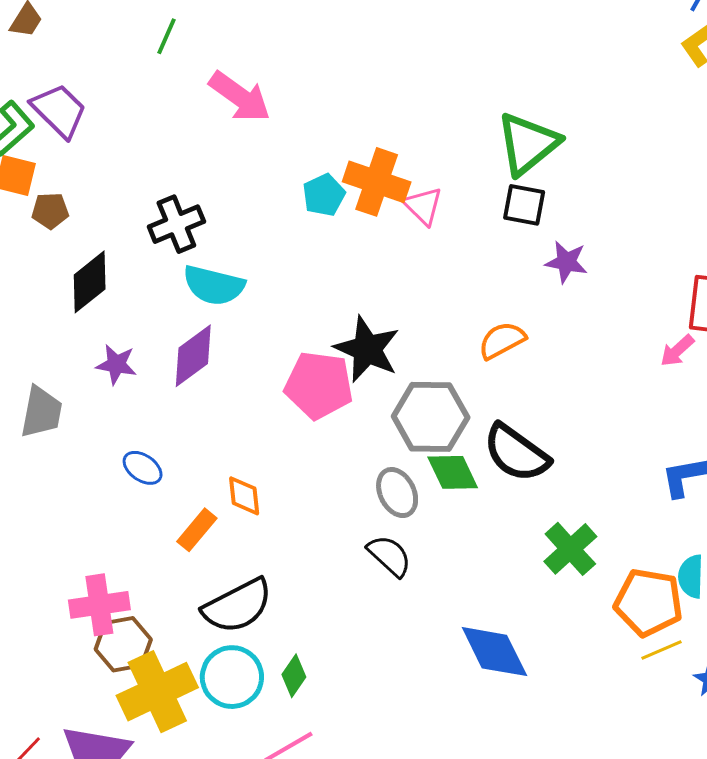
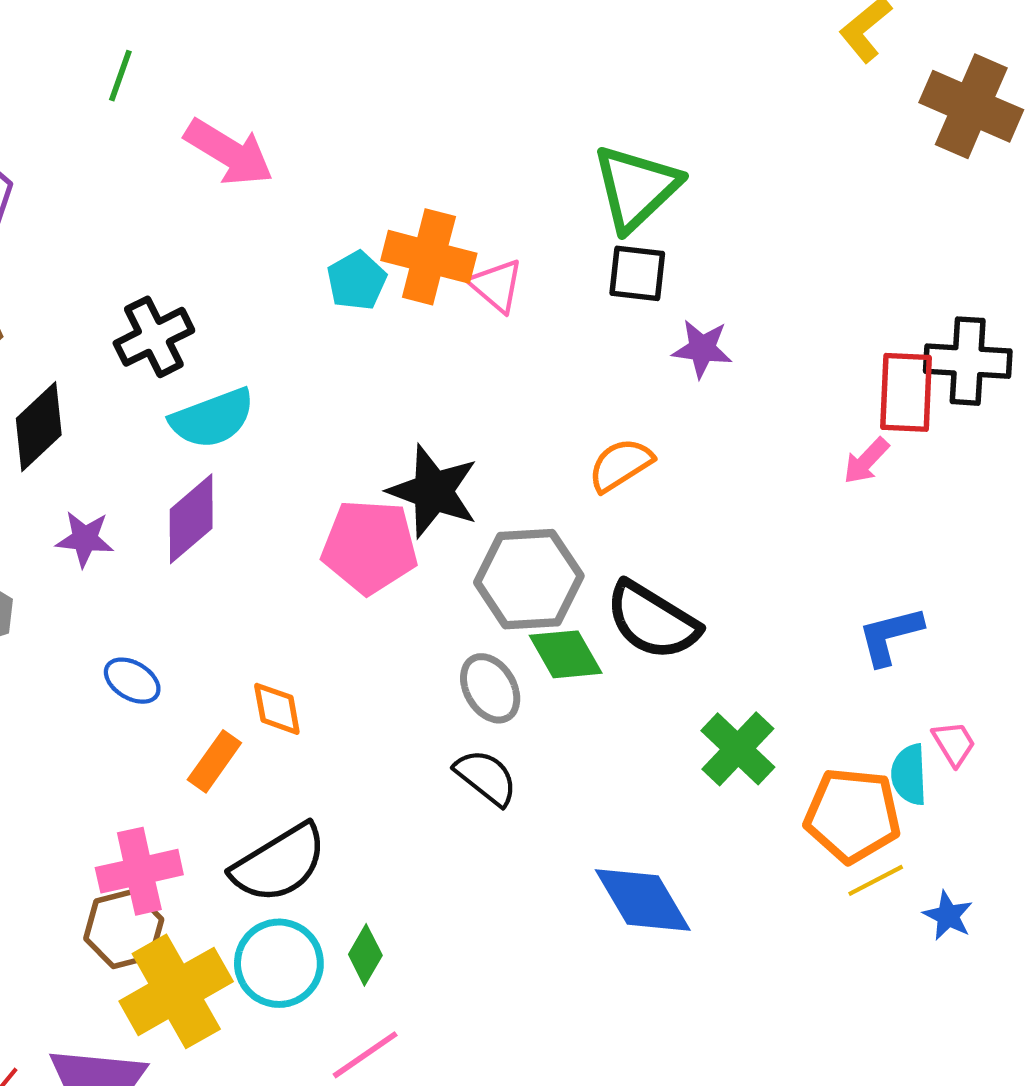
cyan semicircle: (214, 285) -> (212, 418), turned -30
pink cross: (99, 605) -> (139, 871), moved

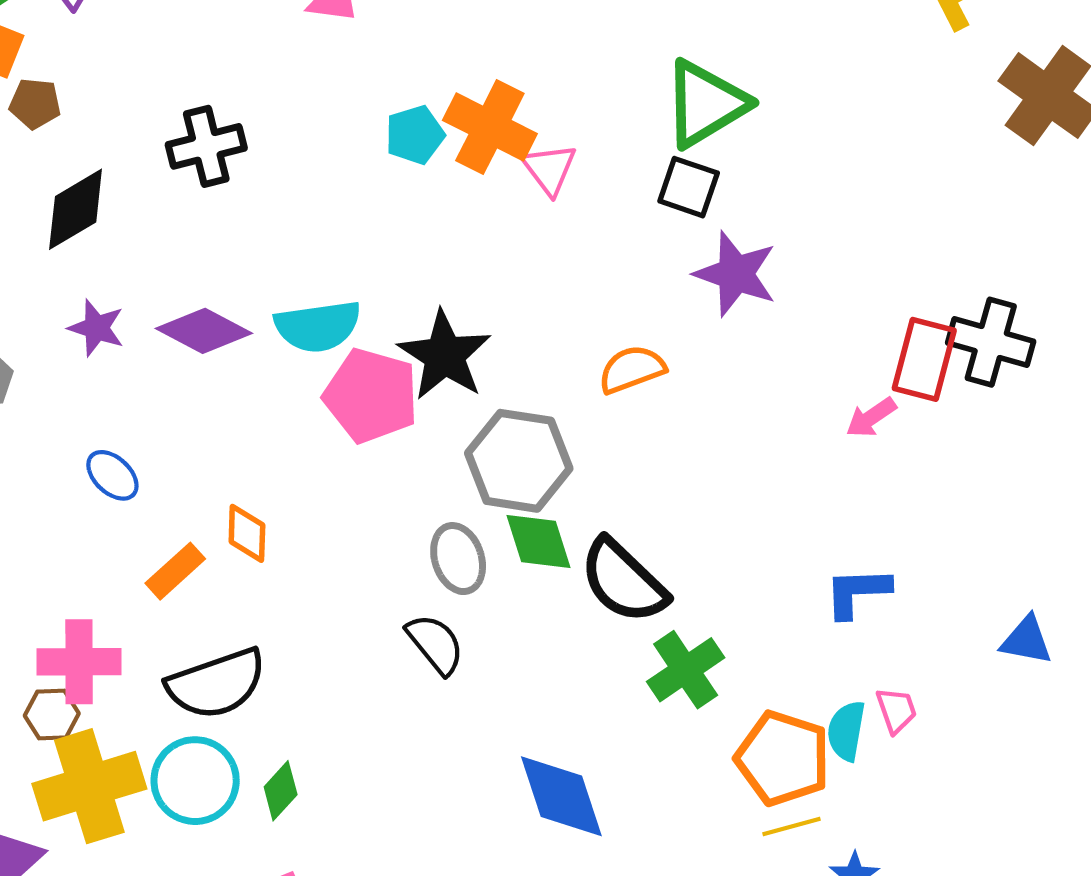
purple star: (702, 349) -> (736, 274), size x1.4
cyan semicircle: (212, 418) -> (318, 326), moved
purple diamond: (191, 519) -> (204, 331), turned 56
black semicircle: (652, 621) -> (623, 581), moved
brown hexagon: (124, 929) -> (52, 714), size x0.7

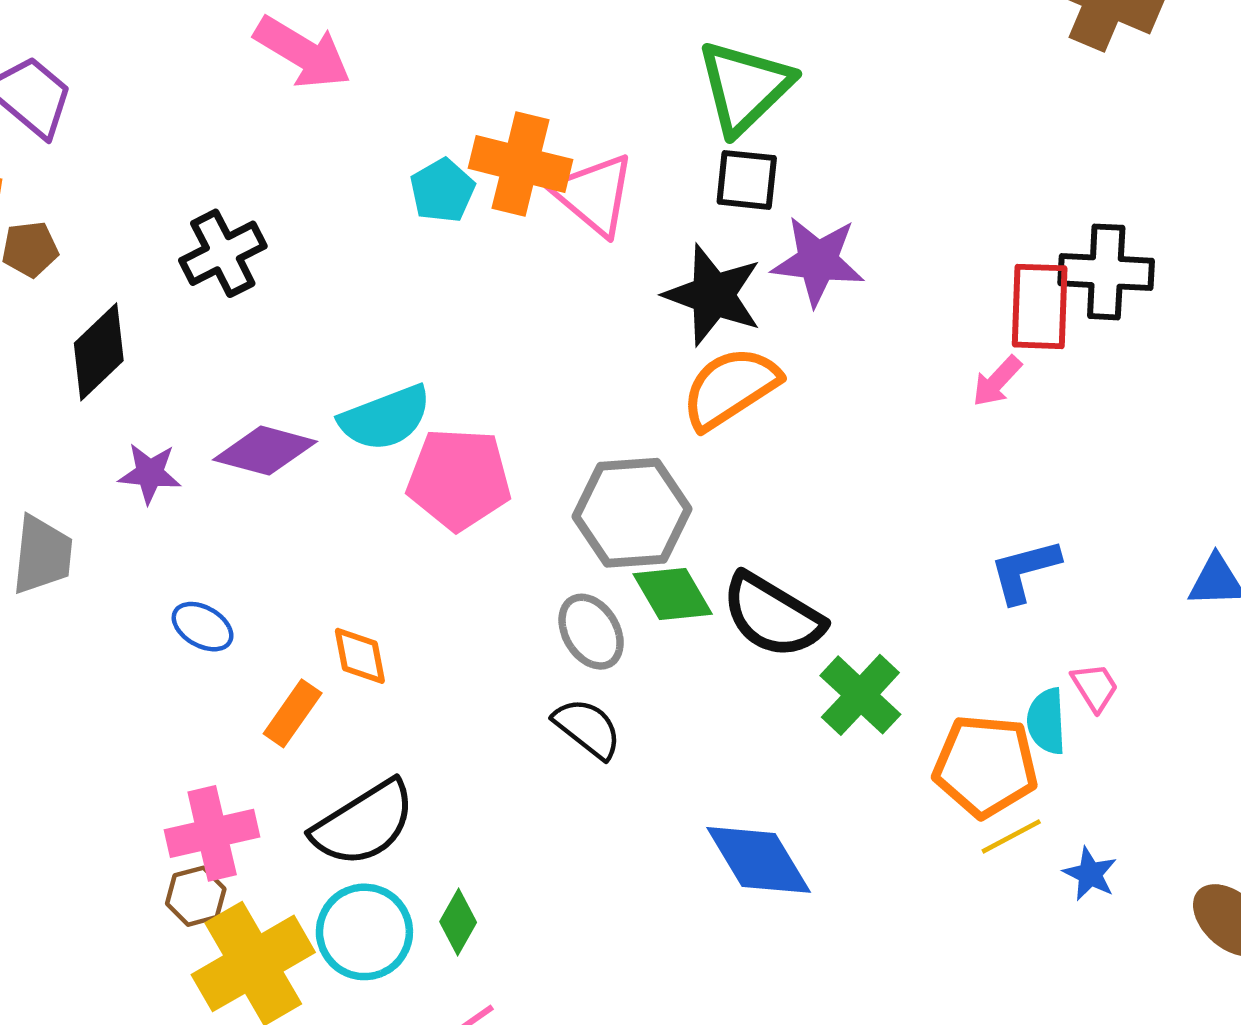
pink triangle: (549, 169) -> (594, 194), size x1.4
black star: (445, 355) -> (713, 295), moved
orange semicircle: (632, 369) -> (730, 388), size x1.4

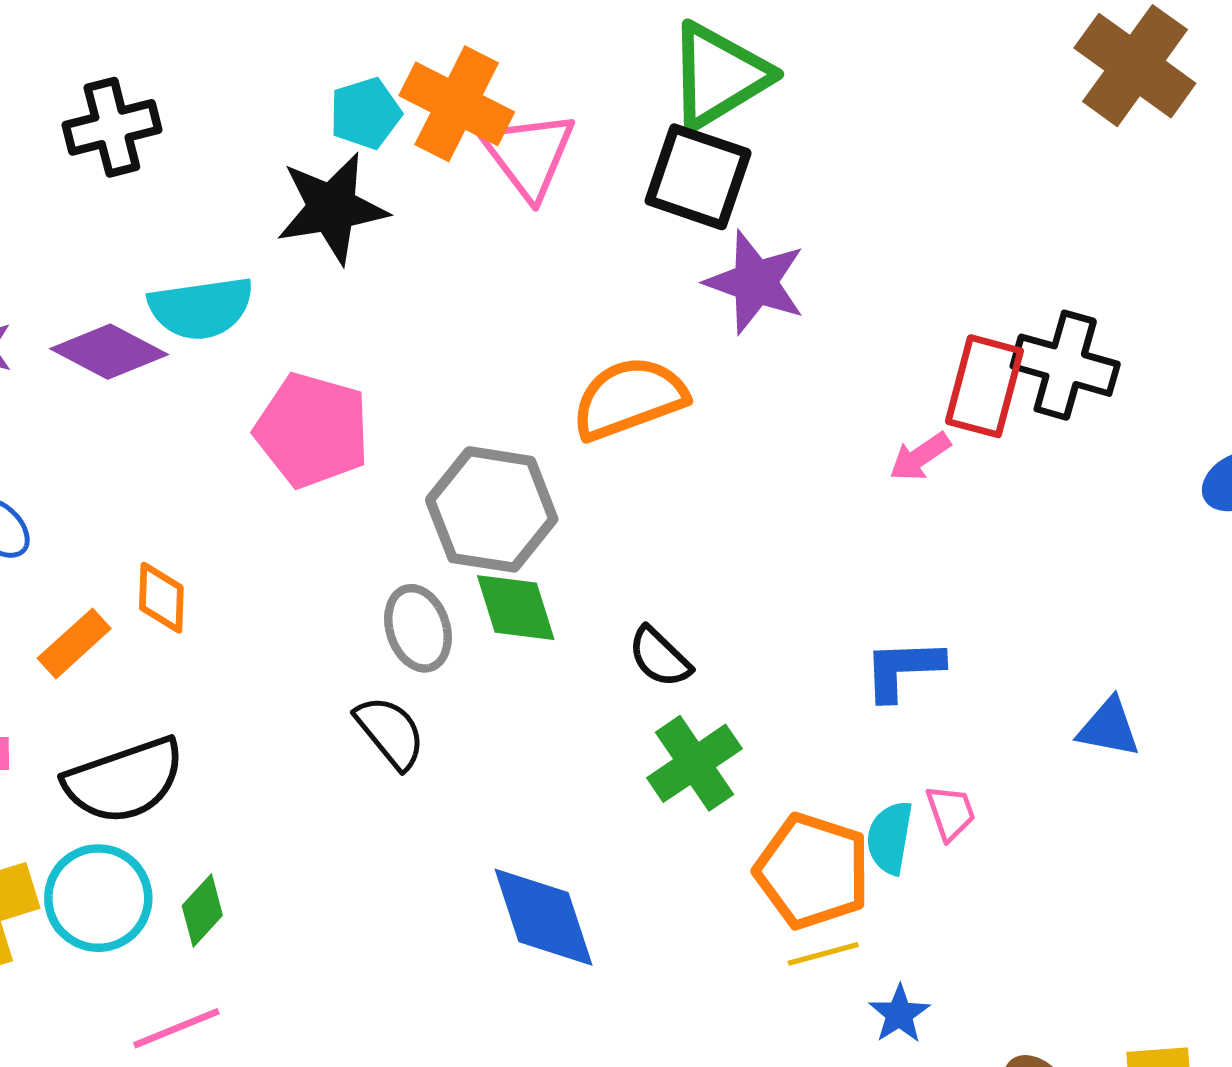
black square: (747, 180) -> (698, 177), size x1.4
black star: (713, 295) -> (332, 208), moved, turned 30
cyan semicircle: (385, 418) -> (201, 308), moved
black semicircle: (773, 616) -> (660, 657), moved, size x0.6

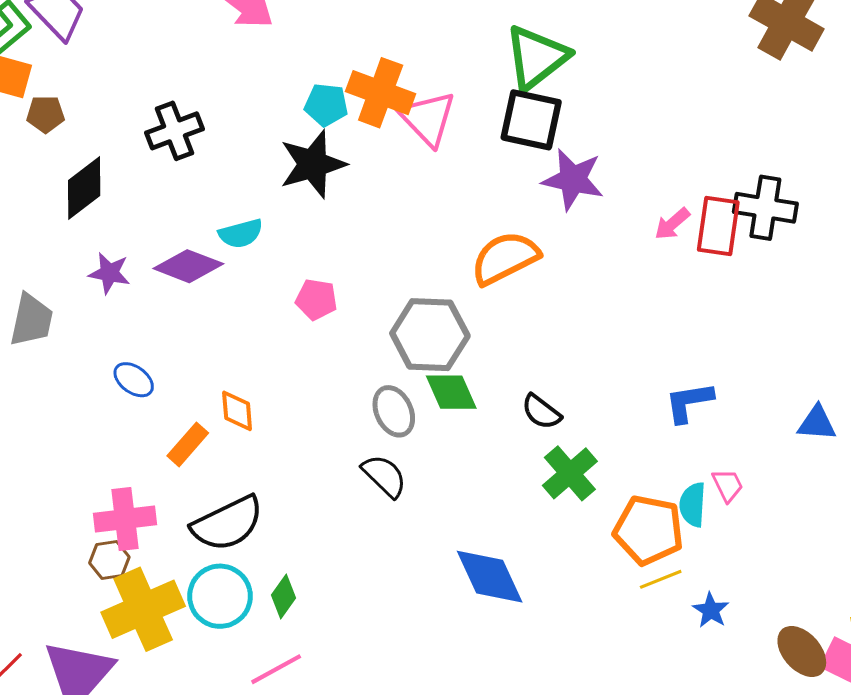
cyan pentagon: (365, 113) -> (326, 105), turned 30
cyan semicircle: (201, 308) -> (241, 234), size x0.7
pink pentagon: (312, 430) -> (316, 299), size x0.6
pink arrow: (920, 457) -> (672, 224), moved

